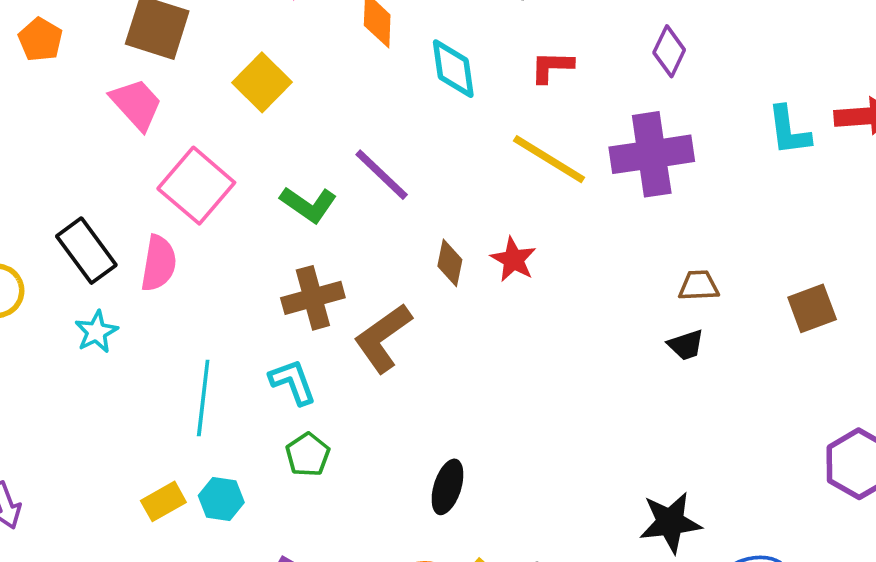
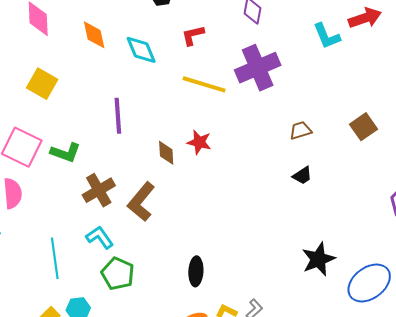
purple line: (382, 175) -> (118, 116), turned 57
green L-shape: (308, 204) -> (66, 153), moved
black trapezoid: (686, 345) -> (302, 175), moved
green pentagon: (308, 455) -> (118, 274), size x1.4

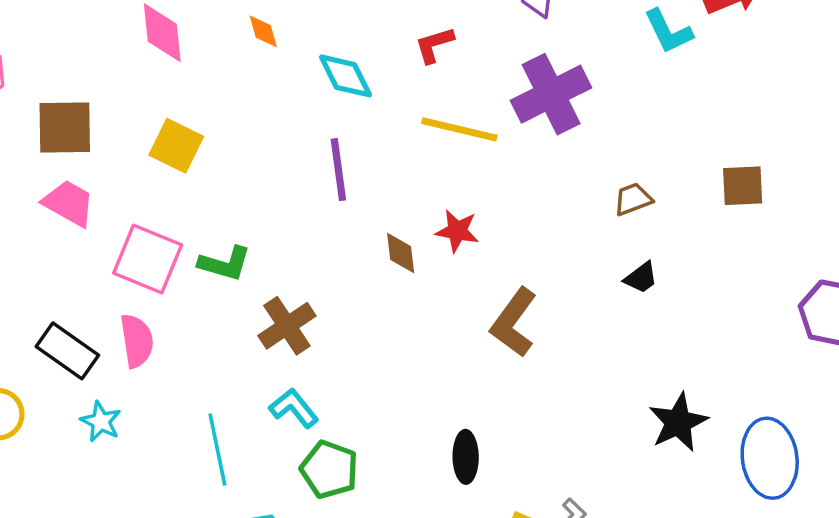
orange diamond: (94, 35) -> (263, 31), moved, size x0.7
purple line: (118, 116) -> (338, 170), moved
brown square: (363, 127) -> (743, 186), turned 36
brown L-shape: (141, 202) -> (514, 323), moved
blue ellipse: (369, 283) -> (770, 458), turned -57

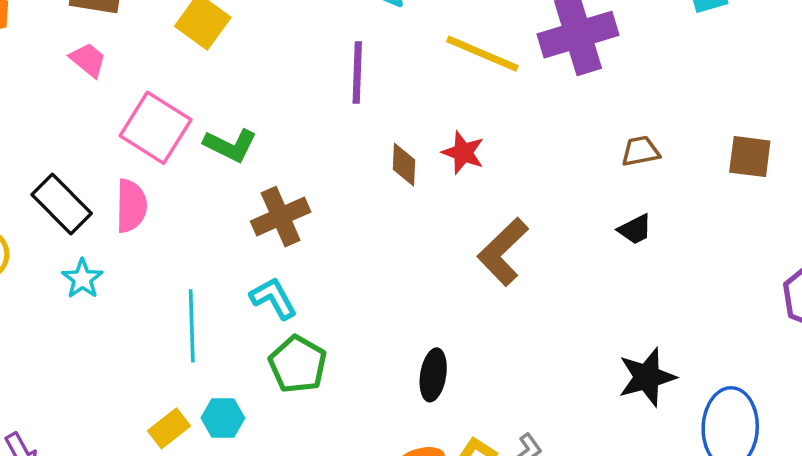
pink trapezoid: (69, 203) -> (88, 60), size x0.7

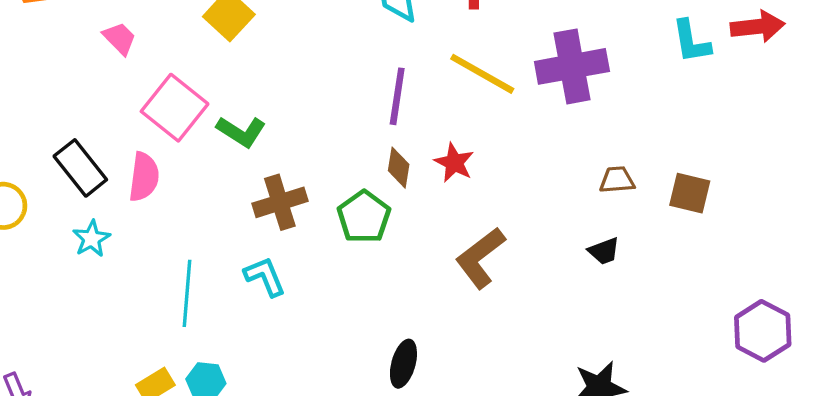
purple line: (357, 72) -> (397, 96), moved
brown square: (750, 157) -> (690, 193), moved
green pentagon: (298, 364) -> (364, 217), moved

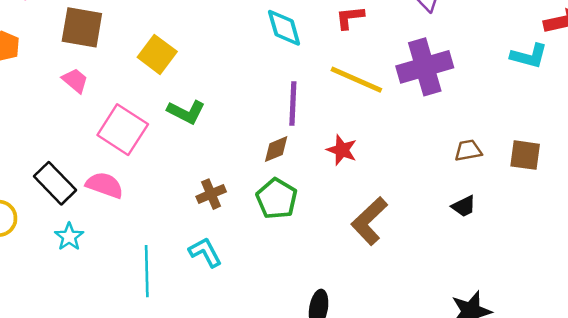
cyan L-shape: (691, 41) -> (529, 56), moved, turned -60
green L-shape: (241, 132) -> (186, 112), moved
brown diamond: (399, 168) -> (276, 149), moved, turned 64
pink semicircle: (144, 177) -> (105, 185), turned -72
brown cross: (280, 202) -> (211, 194), size x0.7

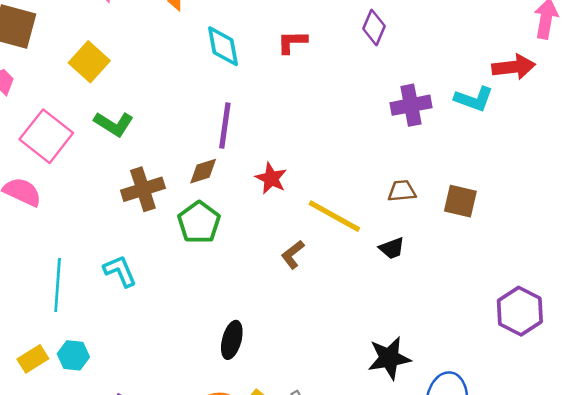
purple cross: (425, 67) -> (411, 105), moved, size x0.7
yellow line: (356, 80) -> (334, 216), moved
brown cross: (211, 194) -> (143, 189), moved, size x1.4
brown L-shape: (369, 221) -> (293, 254), size x0.6

